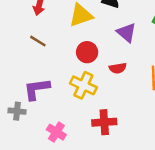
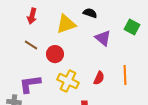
red circle: (87, 52) -> (55, 54), moved
red semicircle: (118, 68) -> (99, 78), moved, turned -56

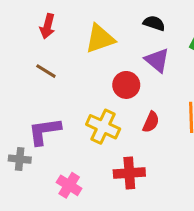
black semicircle: (90, 13) -> (154, 23), moved
red circle: (55, 54) -> (126, 85), moved

